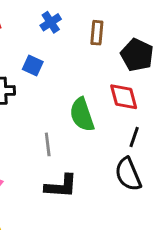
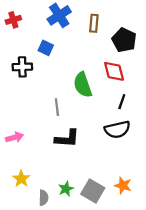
blue cross: (51, 22) -> (59, 15), size x1.5
black semicircle: (128, 174) -> (117, 130), turned -80

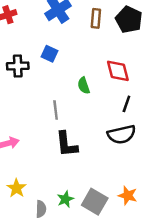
black pentagon: (124, 40) -> (129, 20), moved
blue square: (46, 48) -> (49, 54), moved
green semicircle: (83, 85) -> (84, 86), size x0.6
black L-shape: (67, 138) -> (67, 144), turned 80

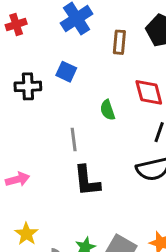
brown rectangle: (96, 18) -> (119, 42), moved

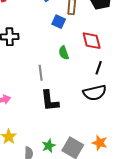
blue square: (66, 72) -> (59, 22), moved

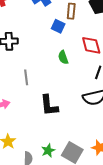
gray line: (41, 73) -> (26, 77), moved

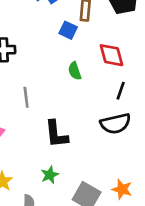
green star: (48, 151) -> (50, 175), moved

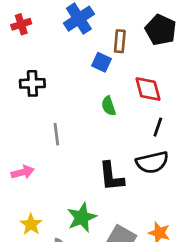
black L-shape: (56, 134) -> (111, 176), moved
green star: (50, 175) -> (82, 217), size x1.5

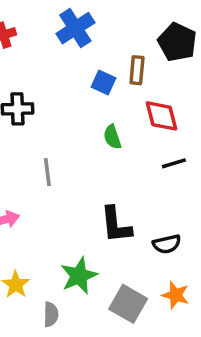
brown rectangle: (120, 41) -> (137, 70), moved
black line: (158, 127) -> (174, 163), turned 54
black semicircle: (152, 162) -> (167, 244), moved, size x0.7

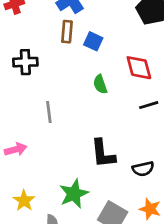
brown rectangle: (137, 70) -> (67, 32), moved

